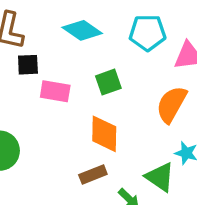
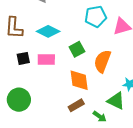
cyan diamond: (82, 30) -> (48, 31), moved
black square: (28, 65) -> (23, 58), moved
orange semicircle: (171, 104) -> (102, 61), moved

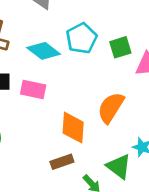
cyan pentagon: (96, 16) -> (82, 38), moved, turned -30
green square: (77, 49) -> (120, 47), moved

